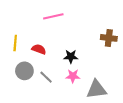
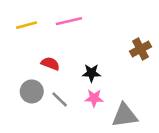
brown cross: (109, 38) -> (141, 49), turned -35
yellow line: (15, 43) -> (26, 25), moved, turned 70

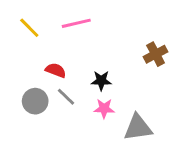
yellow line: (26, 25) -> (29, 28), turned 60
gray line: (60, 99) -> (66, 97), moved

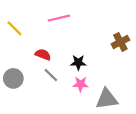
yellow line: (29, 28) -> (14, 28), moved
gray circle: (35, 101) -> (13, 78), moved

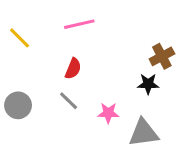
red semicircle: (43, 55) -> (73, 69), moved, turned 91
black star: (78, 63) -> (148, 84), moved

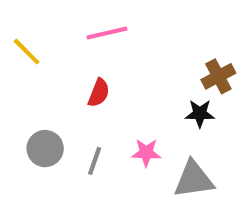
gray line: (69, 101) -> (95, 161), moved, turned 65
gray circle: (18, 105) -> (45, 149), moved

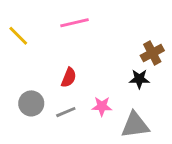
red semicircle: (99, 93) -> (69, 78), moved
gray line: (95, 161) -> (66, 112), turned 48

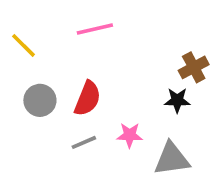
red semicircle: (69, 78) -> (88, 99), size x1.4
gray circle: (31, 103) -> (40, 100), moved

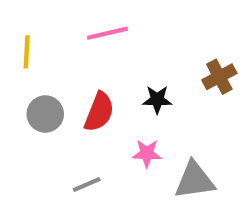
yellow line: (23, 45) -> (27, 52), turned 48
black star: (177, 100) -> (157, 100), moved
gray line: (84, 142) -> (87, 184), moved

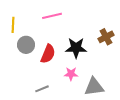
black star: (157, 100) -> (76, 48), size x1.5
gray circle: (45, 114) -> (26, 45), moved

